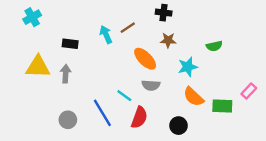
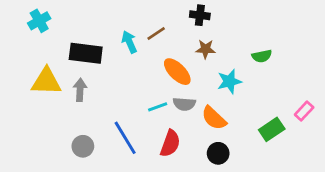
black rectangle: (70, 44) -> (86, 53), size x1.6
cyan line: (124, 96) -> (158, 107), moved, turned -56
orange semicircle: (193, 97) -> (214, 118), moved
green rectangle: (222, 106) -> (272, 129), turned -36

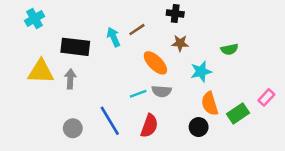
orange semicircle: (214, 118) -> (210, 104), moved, turned 30
black circle: (218, 153) -> (199, 127), moved

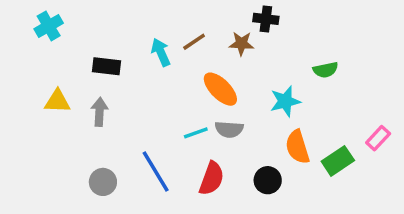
black cross: (175, 14) -> (266, 19), moved
brown star: (180, 43) -> (241, 44), moved
black rectangle: (75, 47) -> (106, 66), size x0.7
yellow triangle: (41, 72) -> (57, 101), size x0.7
black circle: (199, 127) -> (268, 180), moved

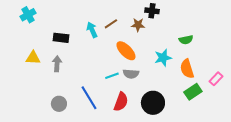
orange semicircle: (297, 147) -> (187, 69), moved
black circle: (268, 180) -> (153, 103), size x1.5

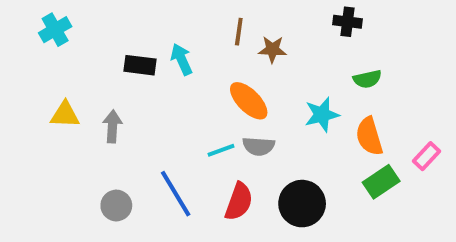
black cross: (152, 11) -> (348, 22), moved
brown line: (111, 24) -> (239, 32), moved, turned -48
black rectangle: (61, 38) -> (140, 65), moved

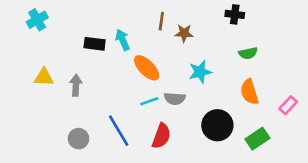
orange ellipse: (249, 101) -> (147, 68), moved
cyan star: (322, 115) -> (200, 72), moved
green rectangle: (381, 182) -> (257, 139), moved
black circle: (302, 204) -> (217, 125), moved

